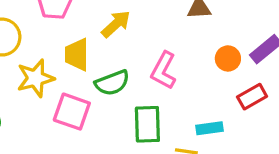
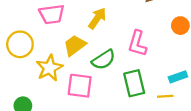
yellow trapezoid: (77, 55) -> (75, 45), turned 65

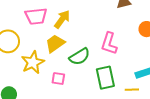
yellow arrow: (97, 18) -> (62, 19), moved
pink square: (80, 86) -> (58, 78), size x0.6

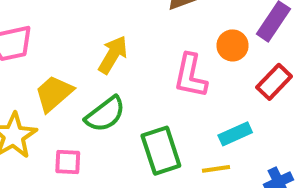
yellow arrow: (62, 19) -> (113, 55), moved
pink L-shape: (109, 43) -> (190, 76), moved

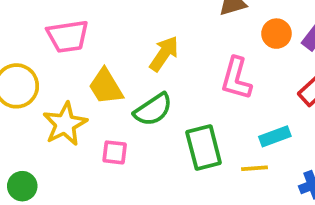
orange circle: (233, 45) -> (276, 34), moved
yellow trapezoid: (54, 93) -> (106, 87), turned -84

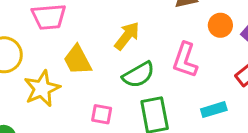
green semicircle: (153, 110) -> (138, 75), moved
pink square: (115, 152) -> (102, 114), moved

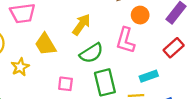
orange circle: (220, 25) -> (140, 15), moved
yellow star: (42, 89) -> (20, 67), size x0.7

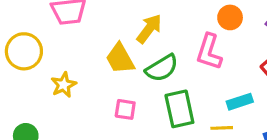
yellow trapezoid: (45, 44) -> (120, 59), moved

